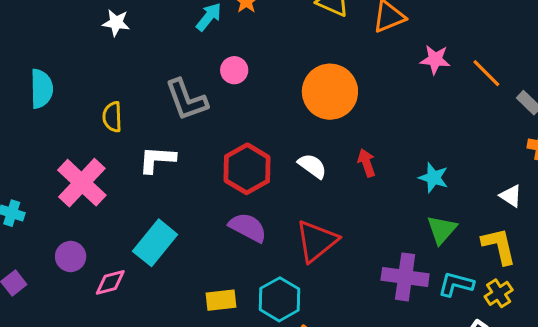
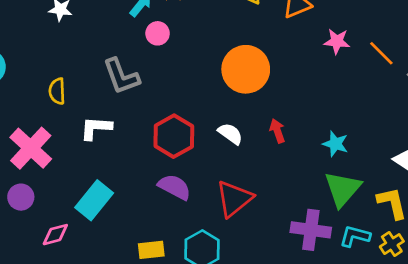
pink circle: (234, 70) -> (158, 33), moved
green triangle: (442, 230) -> (343, 189), size x1.4
purple circle: (71, 257) -> (21, 197), moved

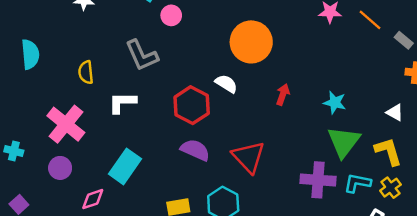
red arrow: (277, 131) -> (283, 95), turned 42
white semicircle: (230, 134) -> (226, 84), moved
red triangle: (234, 199) -> (249, 157), turned -30

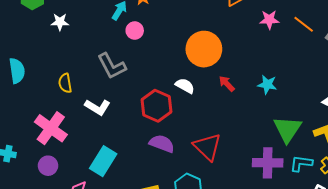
red arrow: (283, 95) -> (227, 84), moved, turned -60
cyan star: (335, 102) -> (267, 85), moved
white L-shape: (122, 103) -> (98, 107), turned -145

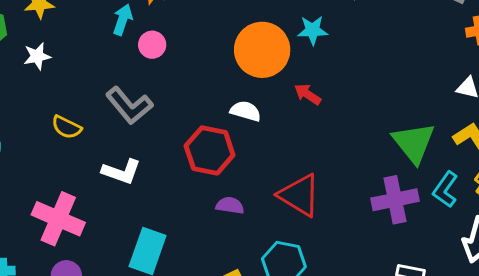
yellow semicircle: (65, 83) -> (66, 127), moved, turned -42
cyan star: (267, 85) -> (313, 30), moved
purple semicircle: (162, 144) -> (230, 205), size x0.7
cyan L-shape: (301, 163) -> (445, 190), turned -50

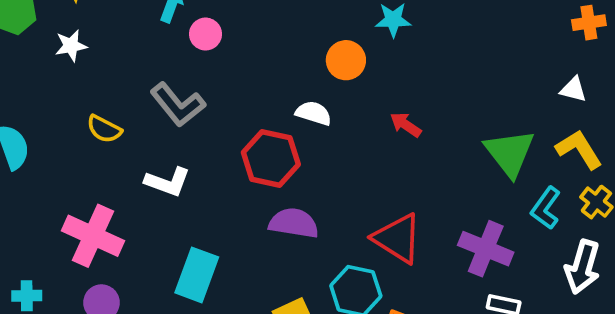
orange circle: (262, 50) -> (346, 60), moved, size x0.6
red arrow: (308, 94) -> (406, 125), moved
red triangle: (299, 195) -> (397, 238), moved
purple cross: (395, 200) -> (486, 249), moved, turned 33
purple semicircle: (230, 205) -> (294, 223), size x1.5

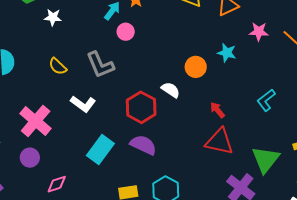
green triangle: (510, 153) -> (266, 160), moved
cyan L-shape: (546, 208) -> (266, 100), moved
red triangle: (397, 238) -> (219, 142), moved, turned -36
cyan rectangle: (197, 275) -> (100, 149), moved

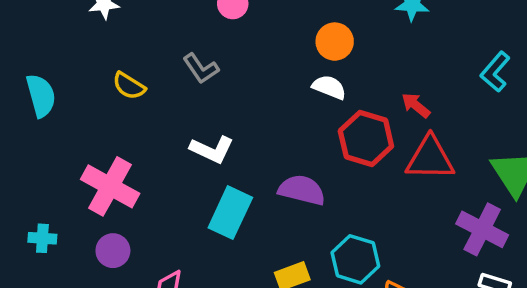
gray L-shape: (100, 65) -> (201, 69), size x0.7
orange circle: (196, 67) -> (335, 42), moved
white L-shape: (83, 104) -> (212, 150), moved
red hexagon: (141, 107) -> (366, 138), moved

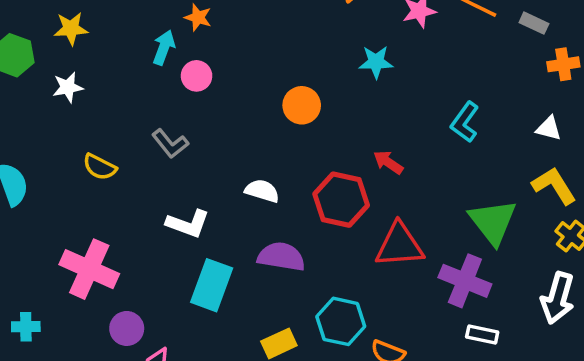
white semicircle: (329, 87) -> (262, 191), moved
red triangle: (430, 158) -> (399, 245), moved
purple circle: (113, 251) -> (127, 328), moved

